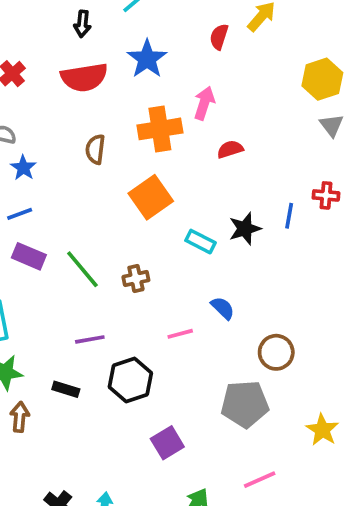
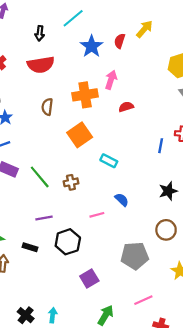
blue star: (147, 59) -> (92, 46), moved
black star: (245, 229) -> (168, 191), moved
brown circle: (276, 352) -> (166, 230), moved

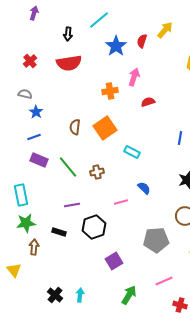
orange cross: (85, 95) -> (110, 91), size x0.7
brown semicircle: (47, 107) -> (75, 127), moved

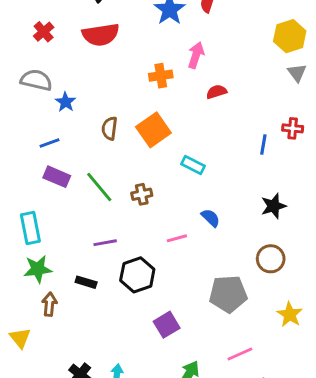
gray semicircle: (25, 94) -> (36, 80), size x1.5
blue star: (36, 112) -> (66, 102), moved

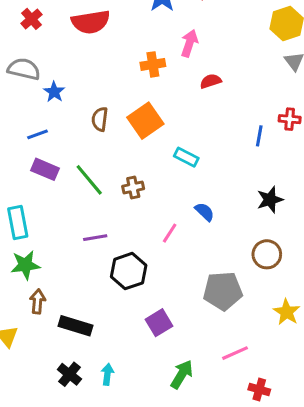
pink line: (177, 238) -> (170, 233), turned -42
black rectangle: (86, 282) -> (75, 326), moved, size x1.5

